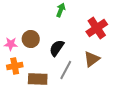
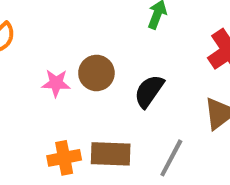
orange cross: (15, 66) -> (64, 158), moved
gray line: (66, 70) -> (171, 158), moved

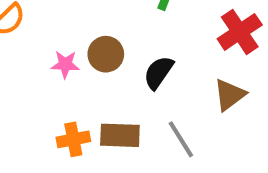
gray line: (171, 158) -> (181, 139), turned -60

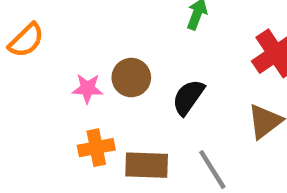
orange cross: (73, 139) -> (96, 148), moved

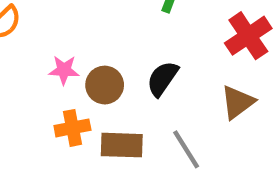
brown circle: (131, 78) -> (105, 85), moved

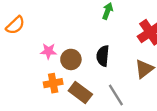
black semicircle: (163, 79) -> (103, 56), turned -30
brown rectangle: (122, 145) -> (80, 93), turned 35

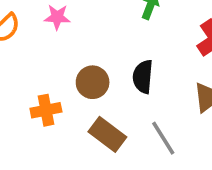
pink star: (48, 51) -> (57, 17), moved
orange cross: (53, 83) -> (46, 110), moved

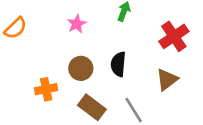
pink star: (57, 17) -> (77, 24), moved, turned -30

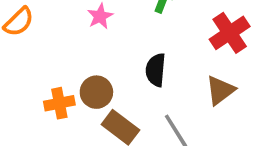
brown circle: (81, 68) -> (96, 92), moved

